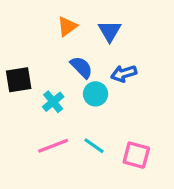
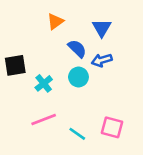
blue triangle: (110, 31) -> (102, 28), moved
blue semicircle: (81, 67) -> (77, 49), moved
cyan line: (94, 146) -> (77, 134), moved

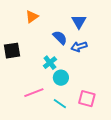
orange triangle: (55, 22) -> (32, 17), moved
cyan circle: (78, 77) -> (61, 78), moved
cyan cross: (44, 83) -> (50, 63), moved

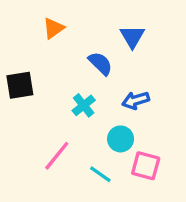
blue arrow: (79, 47) -> (136, 100), moved
cyan circle: (61, 78) -> (121, 139), moved
pink line: (34, 93) -> (57, 156), turned -30

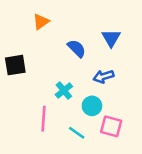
blue triangle: (132, 37) -> (111, 38), moved
cyan cross: (84, 105) -> (64, 91), moved
pink line: (57, 156) -> (43, 119), turned -35

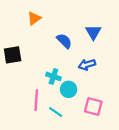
cyan cross: (64, 91) -> (53, 76), turned -32
cyan circle: (92, 106) -> (69, 89), moved
cyan line: (77, 133) -> (56, 112), moved

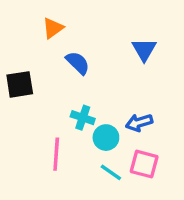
blue semicircle: (64, 41) -> (78, 63), moved
blue arrow: (87, 65) -> (139, 123), moved
cyan line: (56, 112) -> (111, 172), moved

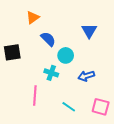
cyan circle: (106, 138) -> (66, 55), moved
pink square: (144, 164) -> (101, 107), moved

